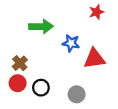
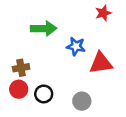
brown cross: (20, 63) -> (21, 68), turned 32

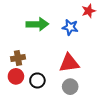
blue star: (76, 46) -> (70, 27), moved
red triangle: (101, 63) -> (69, 63), moved

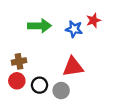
red star: (89, 11) -> (93, 20), moved
gray circle: (70, 87) -> (61, 91), moved

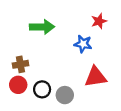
blue star: (74, 29) -> (83, 44), moved
red triangle: (73, 67) -> (96, 77), moved

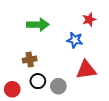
brown cross: (20, 64) -> (30, 60), moved
red circle: (18, 85) -> (12, 89), moved

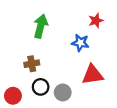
green arrow: (38, 25) -> (41, 26), turned -75

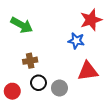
red star: (96, 21) -> (91, 20), size x1.5
green arrow: (41, 26) -> (22, 25), moved, turned 105

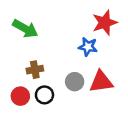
gray circle: (59, 88) -> (75, 82), moved
red circle: (12, 91) -> (20, 96), moved

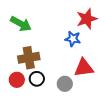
brown cross: (35, 70) -> (29, 58), size x1.5
gray circle: (75, 82) -> (65, 84), moved

